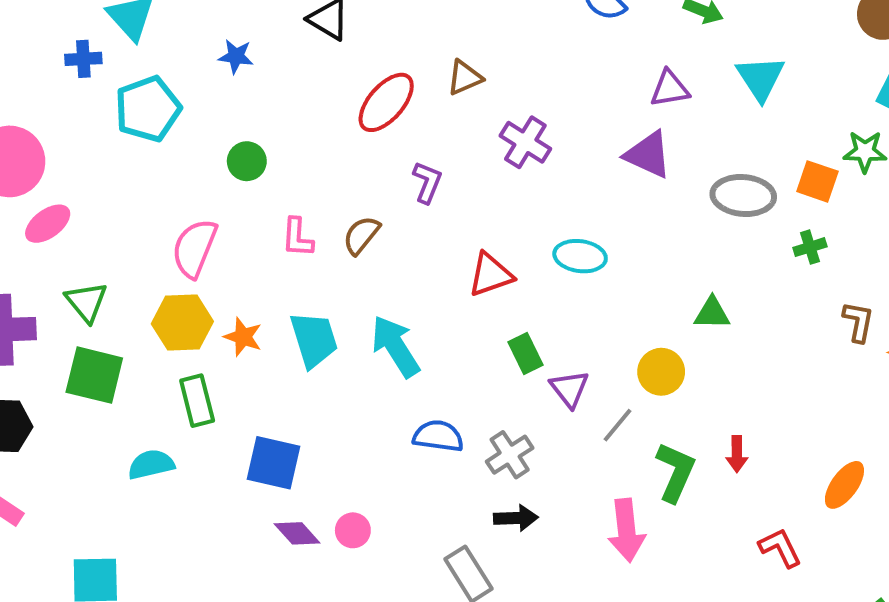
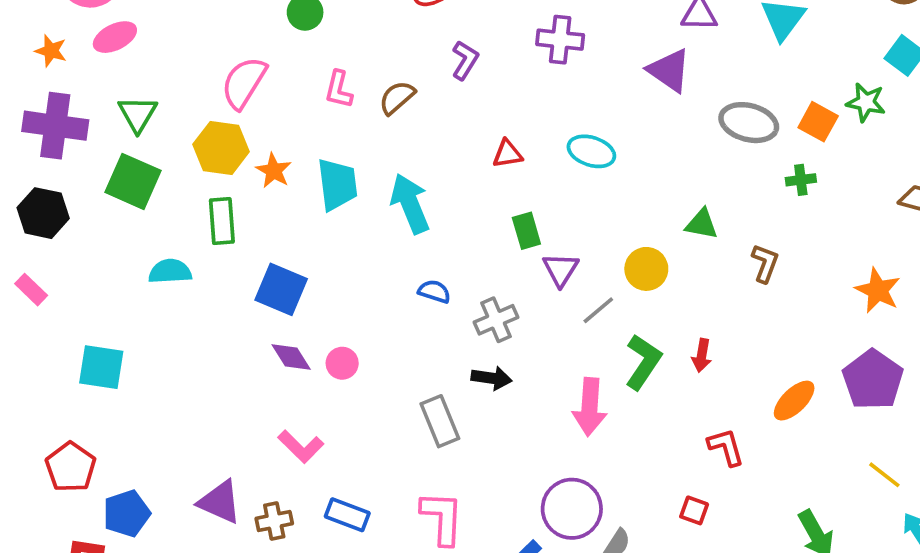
purple cross: (525, 142) -> (560, 40), turned -36
red triangle: (491, 275) -> (507, 154), size x0.7
brown L-shape: (858, 322) -> (765, 263), moved
blue semicircle: (438, 436) -> (434, 292), size x0.7

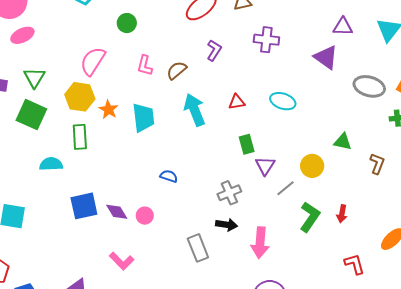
cyan arrow: (410, 204) -> (195, 110), moved
blue square: (281, 289) -> (84, 206), moved, turned -36
blue semicircle: (434, 292) -> (169, 176), moved
pink arrow: (590, 407) -> (260, 243), moved

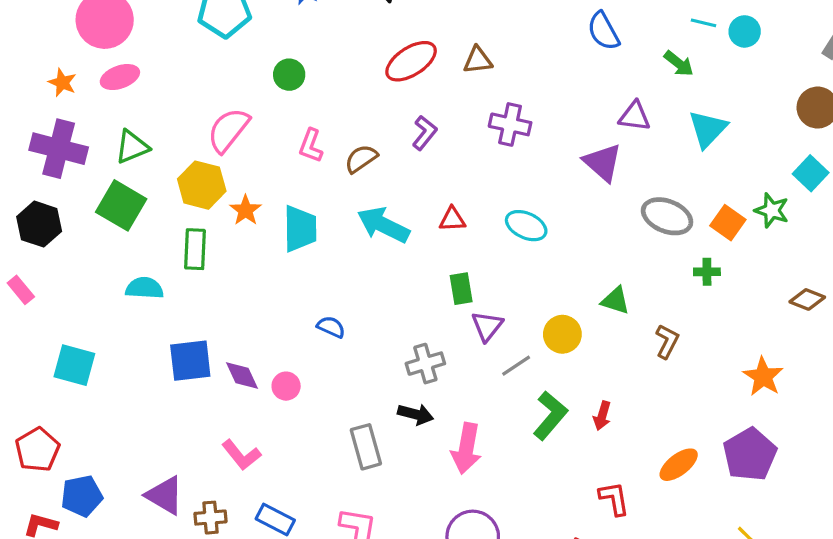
green triangle: (34, 78) -> (132, 147), turned 30
cyan arrow: (195, 110) -> (383, 225), turned -48

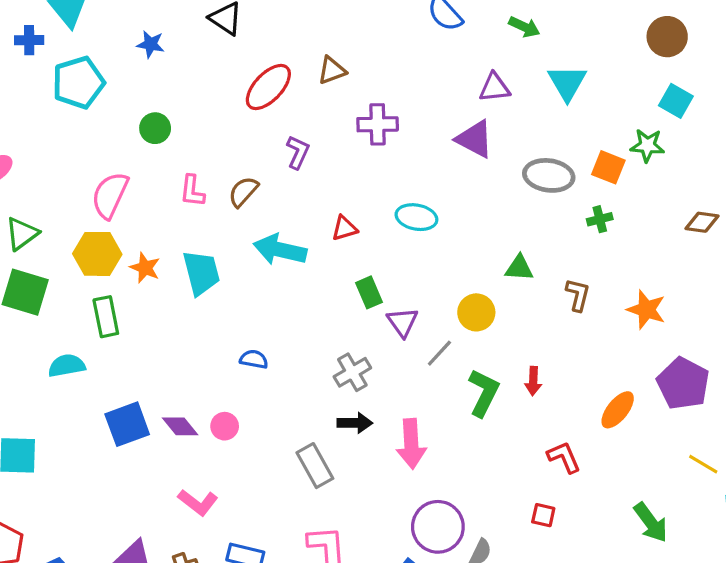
orange star: (763, 377) -> (646, 310), moved

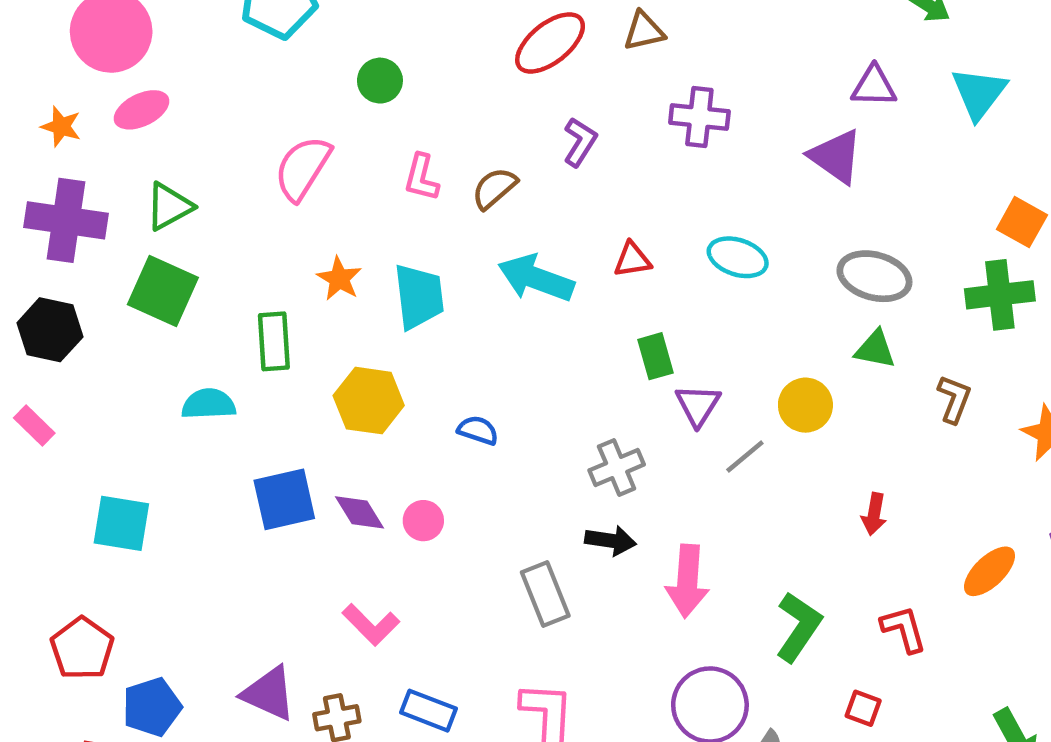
gray ellipse: (549, 175) -> (874, 276), moved
green cross: (600, 219) -> (1000, 295), size x1.8
yellow hexagon: (97, 254) -> (369, 401), moved
green L-shape: (484, 393) -> (799, 627), moved

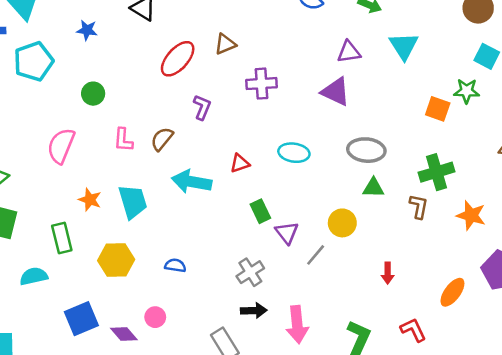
green cross: (1000, 295) -> (437, 172), moved
purple diamond: (359, 512) -> (124, 334), moved

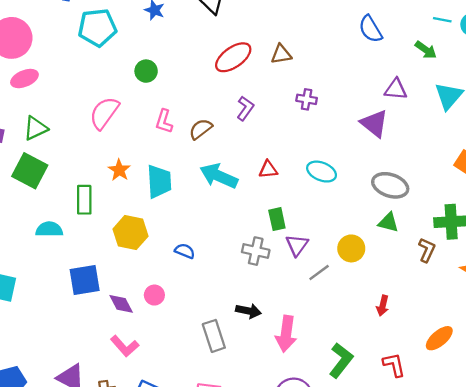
purple cross: (262, 84) -> (307, 99), size x0.7
gray cross: (250, 272) -> (256, 251), moved, turned 32

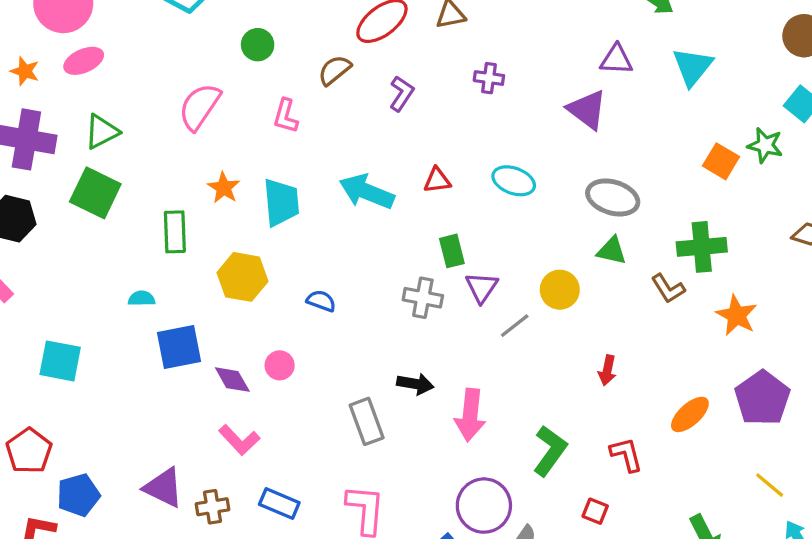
brown semicircle: (201, 129) -> (335, 70), moved
cyan semicircle: (49, 229) -> (142, 298), moved, size x0.7
brown L-shape: (427, 250) -> (668, 288), turned 125

